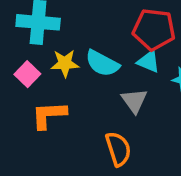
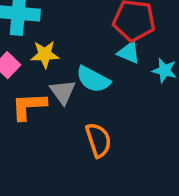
cyan semicircle: (102, 63) -> (93, 79), moved
gray triangle: (134, 101) -> (63, 92), moved

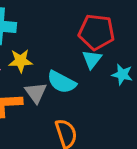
cyan triangle: (129, 53) -> (92, 59), turned 45

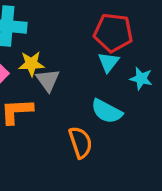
cyan semicircle: (62, 82) -> (107, 111), moved
gray triangle: (36, 93) -> (48, 80), moved

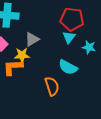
yellow star: (31, 64) -> (22, 55), moved
gray triangle: (48, 80) -> (32, 39), moved, turned 35

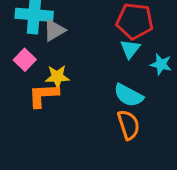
gray triangle: (32, 39) -> (54, 30), moved
orange semicircle: (52, 86) -> (129, 125), moved

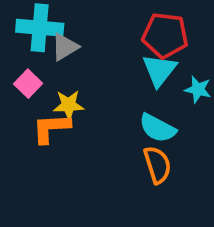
cyan triangle: (130, 49) -> (159, 70), size x1.4

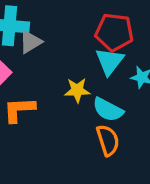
yellow star: (69, 105) -> (77, 90), moved

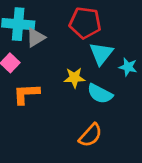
red pentagon: (114, 32) -> (85, 23), moved
orange semicircle: (108, 140) -> (90, 135), moved, turned 60

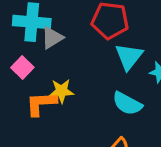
yellow star: (74, 78) -> (61, 91), moved

